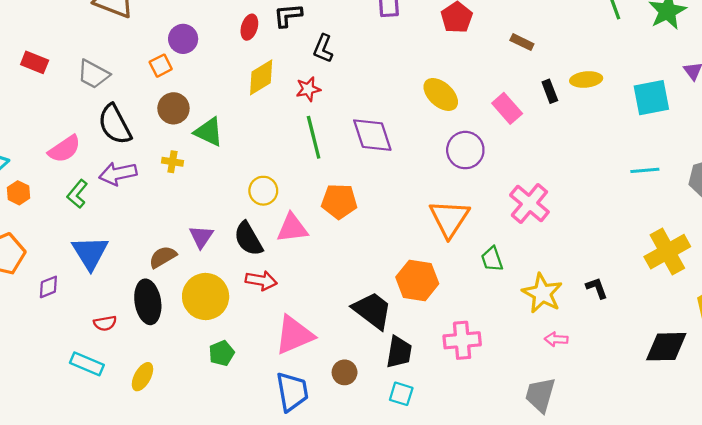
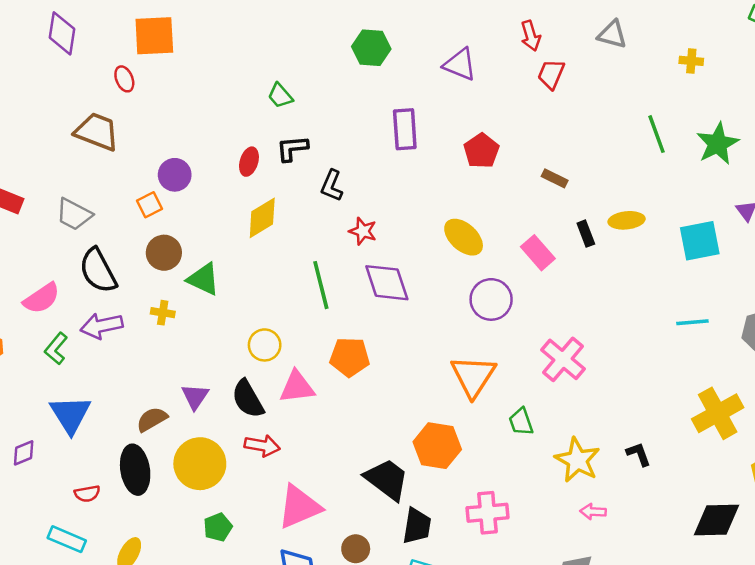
red star: (308, 89) -> (363, 231), moved, turned 30

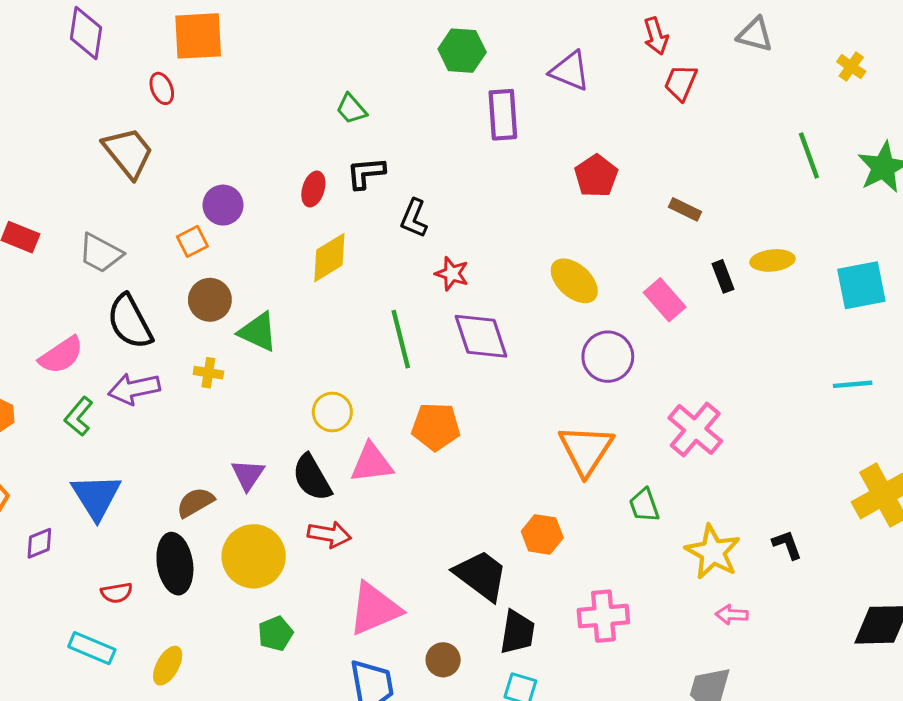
yellow cross: (691, 61) -> (851, 67), turned 30
purple rectangle: (405, 129) -> (503, 115), moved
brown trapezoid: (97, 132) -> (128, 153), turned 30
orange hexagon: (437, 446) -> (542, 534), size x0.7

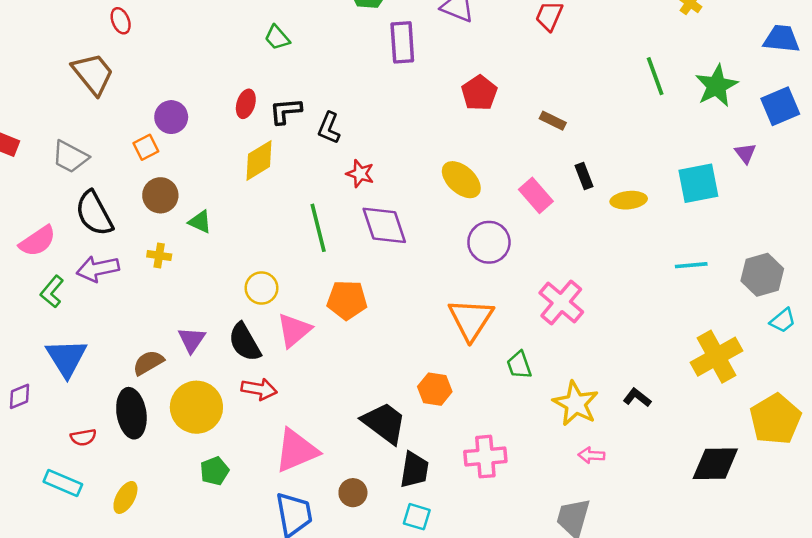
black L-shape: (366, 173) -> (286, 111), moved
yellow ellipse: (772, 260) -> (629, 200), moved
green triangle: (258, 332) -> (200, 222), size x0.7
pink triangle: (372, 463) -> (294, 330), turned -33
black L-shape: (787, 545) -> (637, 398), turned -32

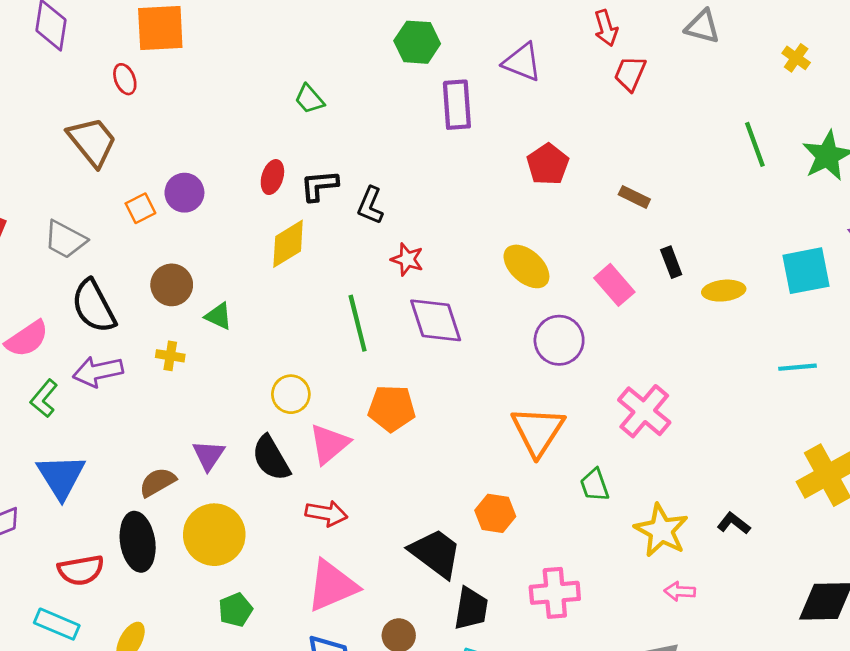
orange square: (146, 147) -> (140, 208), moved
red arrow: (259, 389) -> (326, 513), moved
red semicircle: (83, 437) -> (81, 570), size x1.5

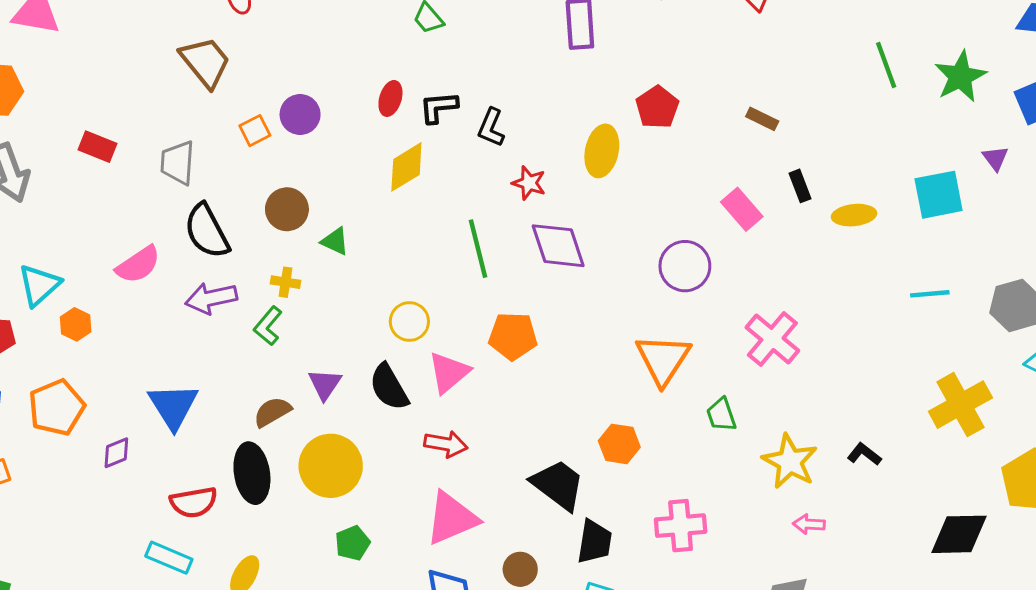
red pentagon: (548, 164) -> (657, 107), moved
gray trapezoid: (65, 239) -> (178, 163), turned 66
yellow ellipse: (526, 266) -> (602, 151), moved, turned 60
green L-shape: (44, 398) -> (268, 326), moved

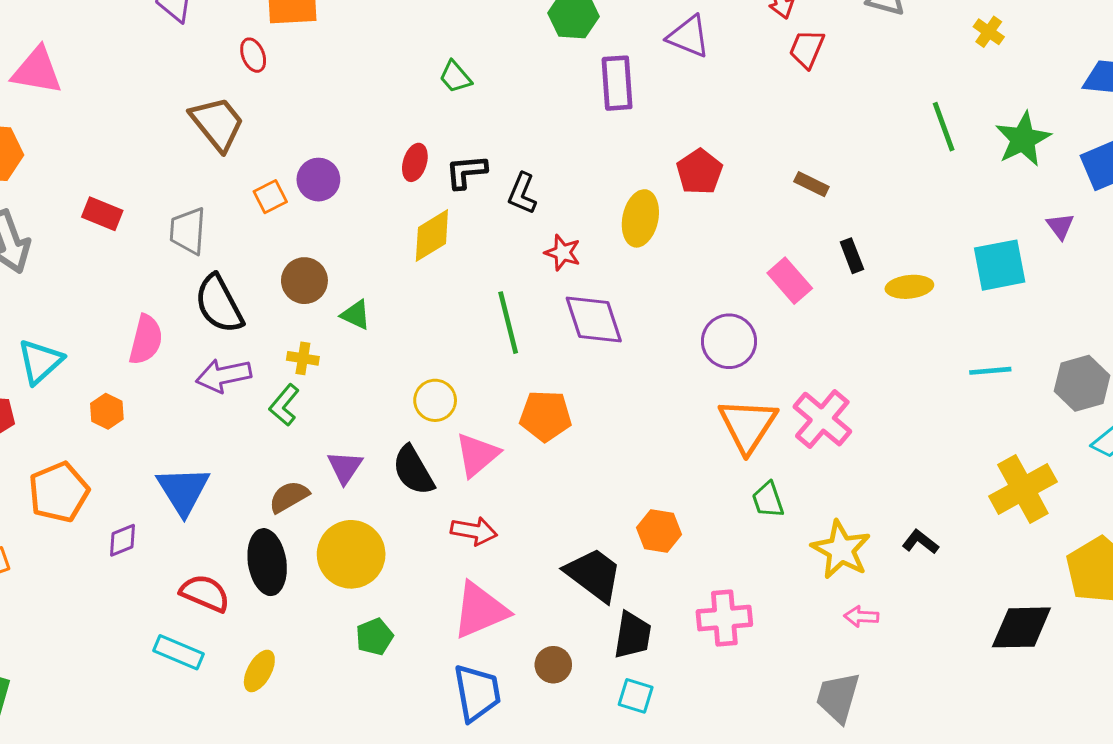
pink semicircle: (138, 265) -> (146, 340), turned -42
orange hexagon: (76, 324) -> (107, 411), moved
orange triangle: (663, 359) -> (748, 425), moved
red semicircle: (194, 502) -> (205, 593), turned -147

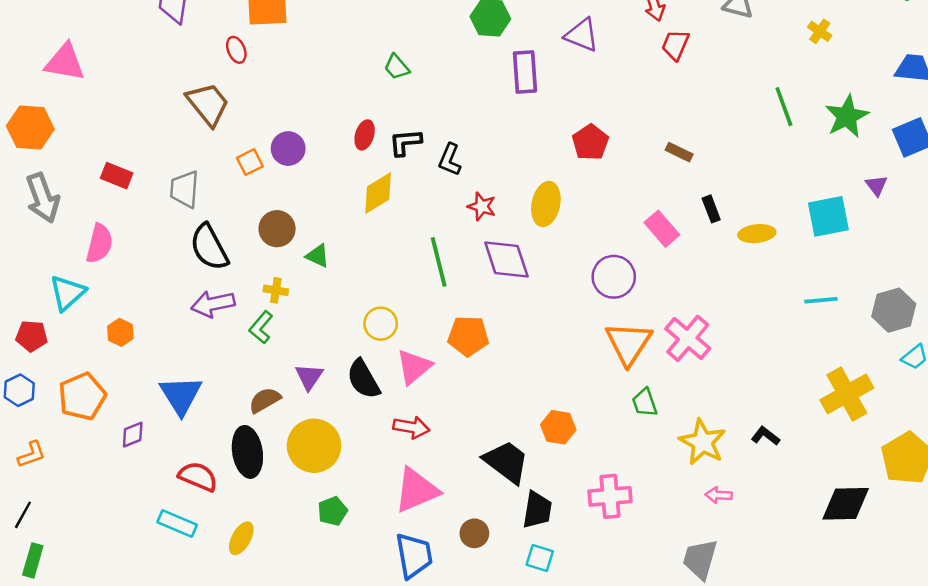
yellow ellipse: (640, 218) -> (546, 204), moved
pink semicircle: (146, 340) -> (99, 243), moved

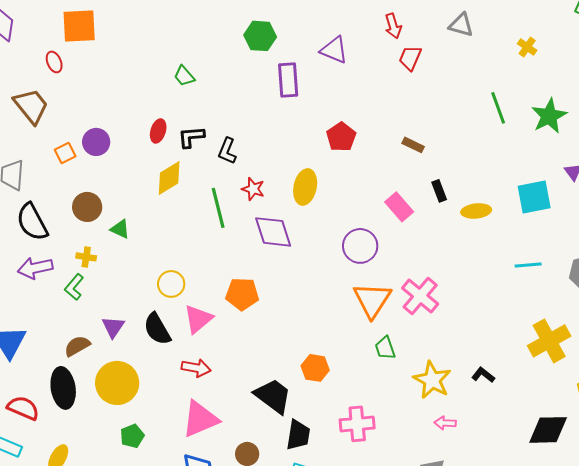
green line: (439, 262) -> (218, 208), moved

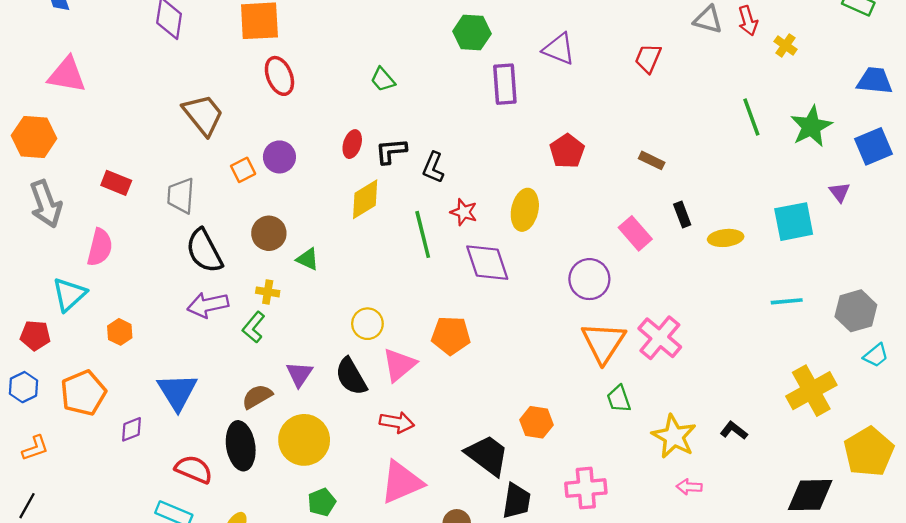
red arrow: (393, 26) -> (748, 21), moved
red ellipse: (54, 62) -> (279, 76), moved, size x1.5

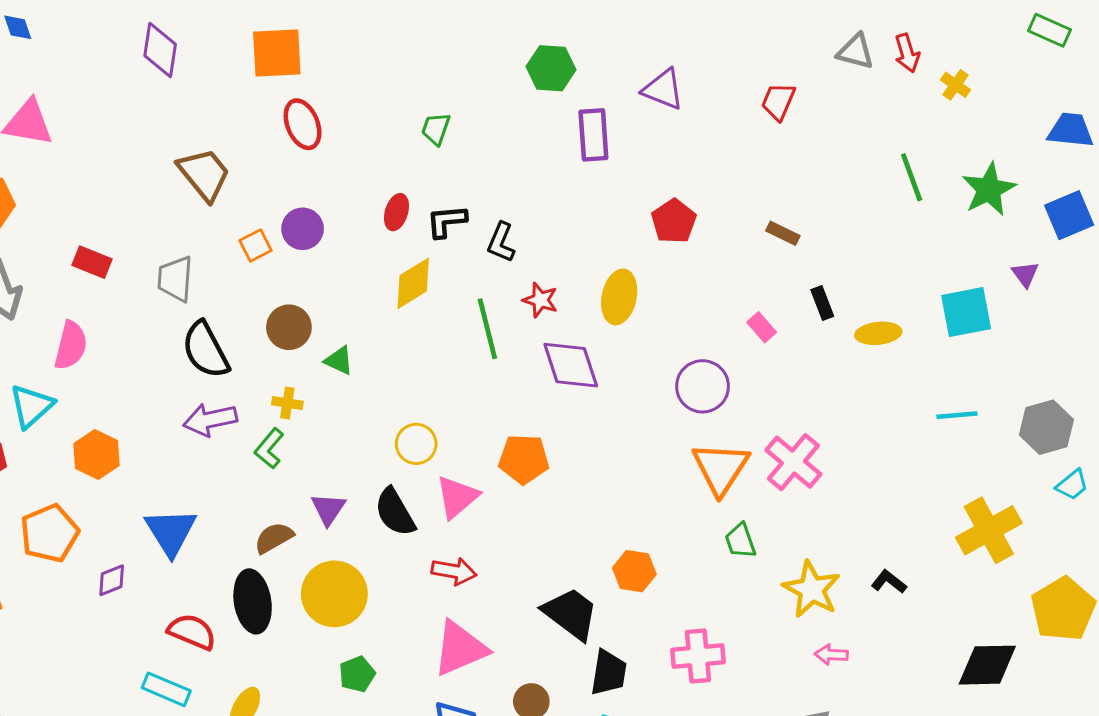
green trapezoid: (383, 79) -> (436, 129), turned 60
pink rectangle: (635, 233) -> (762, 327), size x0.7
orange hexagon: (120, 332) -> (97, 455), size x1.4

